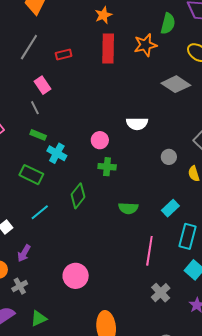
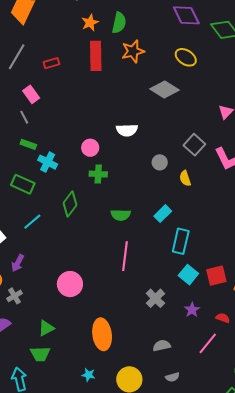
green semicircle: (168, 24) -> (119, 23), moved
pink line: (149, 251) -> (125, 256), moved
green triangle: (39, 318) -> (46, 328), moved

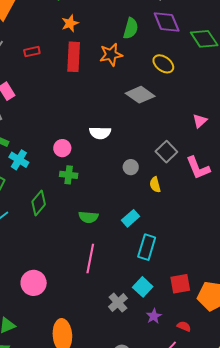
green semicircle: (119, 23) -> (131, 28), moved
red rectangle: (51, 63) -> (32, 52), moved
cyan square: (188, 275) -> (143, 287), moved

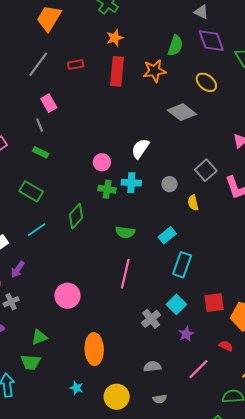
white semicircle: (100, 133) -> (140, 149), turned 120
cyan cross: (19, 160) -> (131, 183), moved, turned -30
red semicircle: (184, 326) -> (226, 346), moved

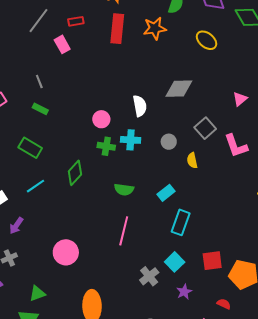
pink rectangle: (49, 103) -> (62, 44), moved
gray diamond: (182, 112) -> (179, 89), moved, turned -40
white semicircle: (140, 149) -> (140, 106), turned 135

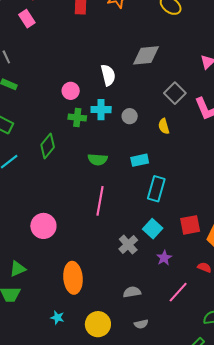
gray circle: (169, 142) -> (130, 116), moved
cyan rectangle: (166, 193) -> (140, 160), turned 30

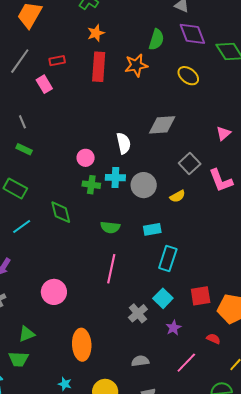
gray circle: (130, 116) -> (144, 185), size x1.6
yellow semicircle: (164, 126) -> (178, 196), turned -105
green diamond: (48, 146) -> (61, 212), turned -55

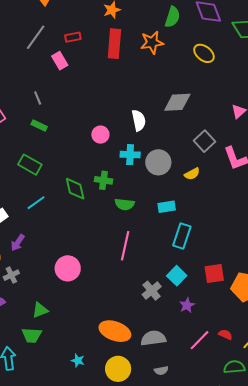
green cross: (91, 185) -> (104, 180), moved
red semicircle: (213, 339) -> (225, 335), moved
orange ellipse: (82, 345) -> (115, 331), moved, turned -68
gray semicircle: (140, 361) -> (153, 338), size x1.4

